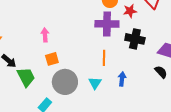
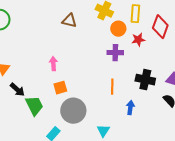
purple cross: (107, 24) -> (115, 53), size x0.7
black cross: (135, 39) -> (145, 80), moved
cyan triangle: (95, 83) -> (103, 131), moved

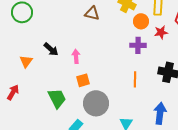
black arrow: (17, 90) -> (51, 49), moved
blue arrow: (130, 108) -> (160, 113), moved, size x1.5

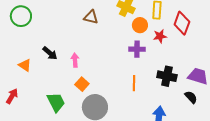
orange triangle: (26, 61) -> (25, 65), turned -32
orange square: (83, 80) -> (82, 84), turned -32

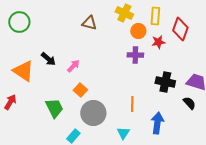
pink arrow: (75, 60) -> (73, 66), turned 48
orange triangle: (25, 65) -> (23, 71), size x1.6
orange line: (134, 83) -> (132, 104), moved

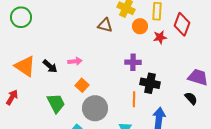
brown triangle: (89, 23) -> (105, 25), moved
purple cross: (135, 55) -> (133, 62), moved
black arrow: (48, 59) -> (50, 66), moved
pink arrow: (73, 66) -> (75, 61), turned 40
black cross: (165, 82) -> (150, 83), moved

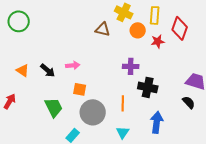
orange triangle: (25, 66) -> (23, 70), size x0.6
orange square: (82, 85) -> (80, 89), turned -32
orange line: (134, 99) -> (123, 103), moved

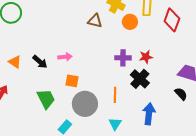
red star: (158, 41) -> (146, 57), moved
black cross: (148, 87) -> (140, 79), turned 30

